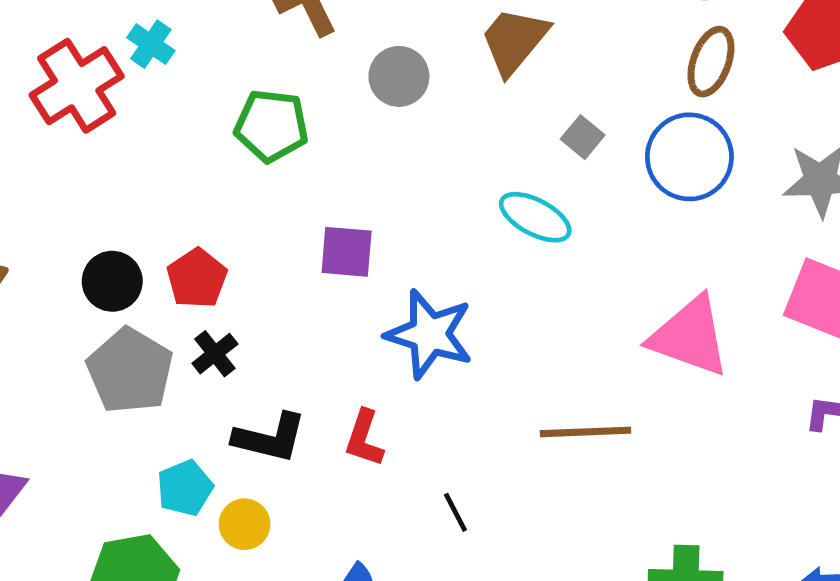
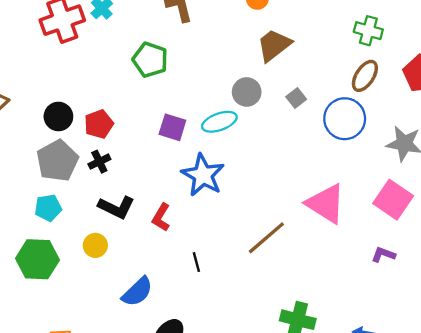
gray circle: (399, 76) -> (247, 92), moved
cyan ellipse: (535, 217) -> (219, 122), moved, turned -60
brown line: (585, 432) -> (266, 238), turned -51
cyan pentagon: (185, 488) -> (48, 208), moved

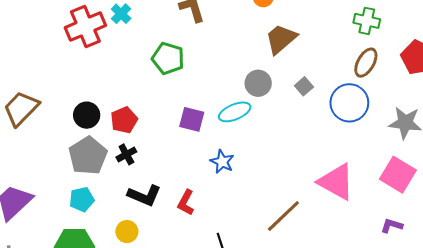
blue star: (203, 175) -> (222, 162), size x0.6

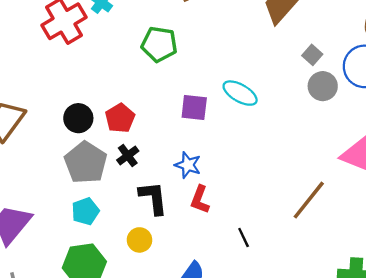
gray circle: (258, 83) -> (323, 86), moved
cyan ellipse: (235, 112) -> (240, 93), turned 60
blue star: (222, 162) -> (188, 165), moved
black L-shape: (144, 195) -> (153, 198), turned -112

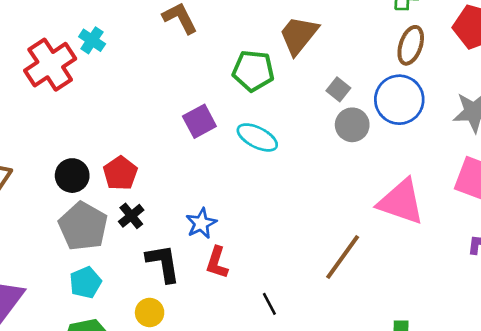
green pentagon: (159, 44) -> (253, 71), moved
purple square: (194, 108) -> (199, 121), moved, turned -32
blue star: (188, 165) -> (201, 223), turned 30

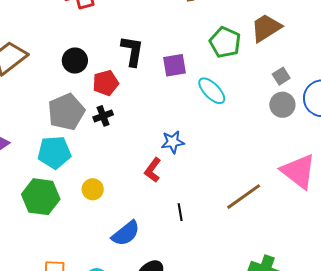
black circle: (72, 176) -> (75, 61), moved
blue star: (201, 223) -> (173, 142), moved
black L-shape: (163, 263) -> (132, 51), moved
cyan pentagon: (85, 282) -> (54, 152), size x1.4

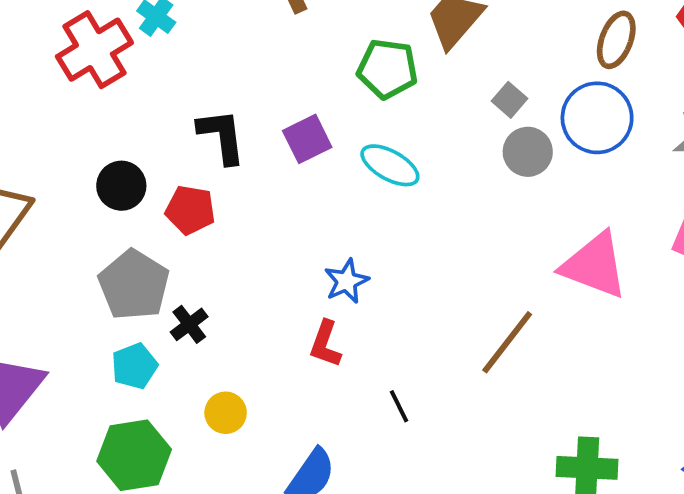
red pentagon: (106, 83) -> (190, 210), turned -30
black cross: (103, 116) -> (189, 324), moved
cyan pentagon: (54, 152) -> (134, 366), size x0.7

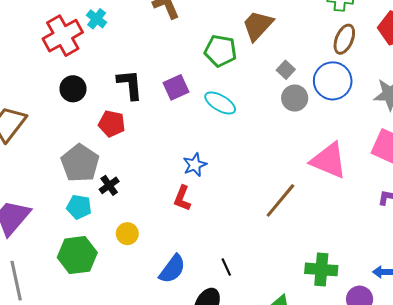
black circle: (121, 186) -> (73, 89), moved
cyan pentagon: (134, 366) -> (79, 207), turned 30
black line: (399, 406) -> (226, 267), moved

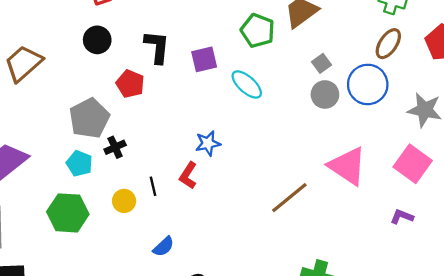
black line: (226, 267) -> (153, 186), moved
blue semicircle: (172, 269) -> (163, 247), size x0.7

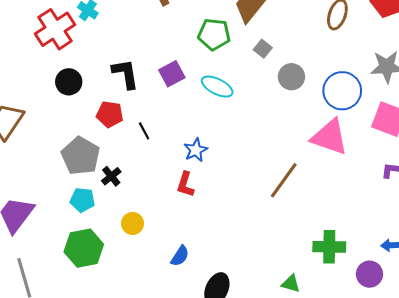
gray square: (321, 63) -> (263, 49), moved
blue circle: (368, 84) -> (342, 91), moved
black line: (153, 186) -> (144, 131), moved

